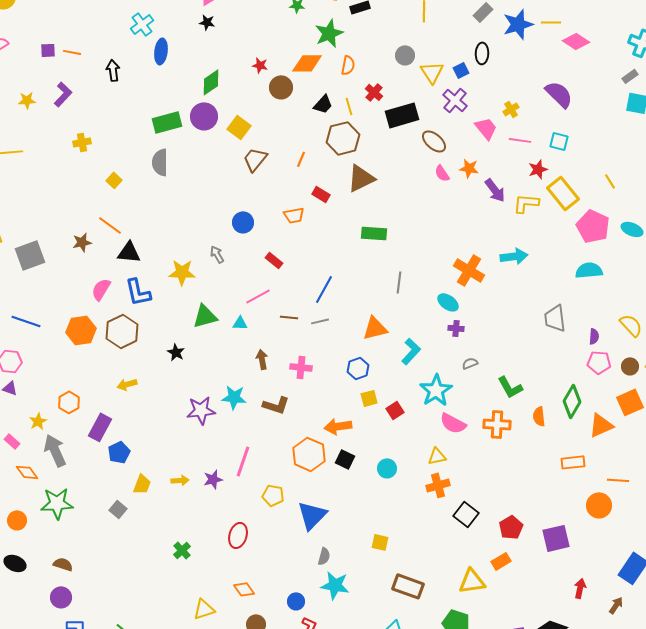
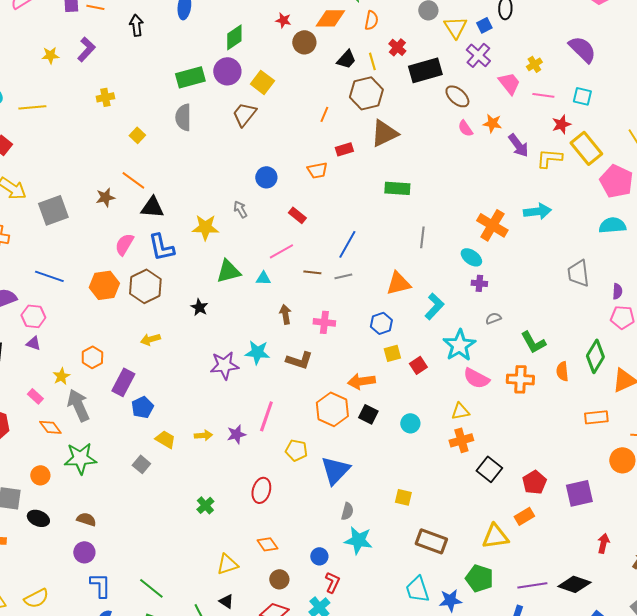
brown trapezoid: (255, 159) -> (244, 114), moved
red rectangle: (321, 194) -> (344, 149), turned -48
yellow trapezoid: (142, 484) -> (165, 439), turned -80

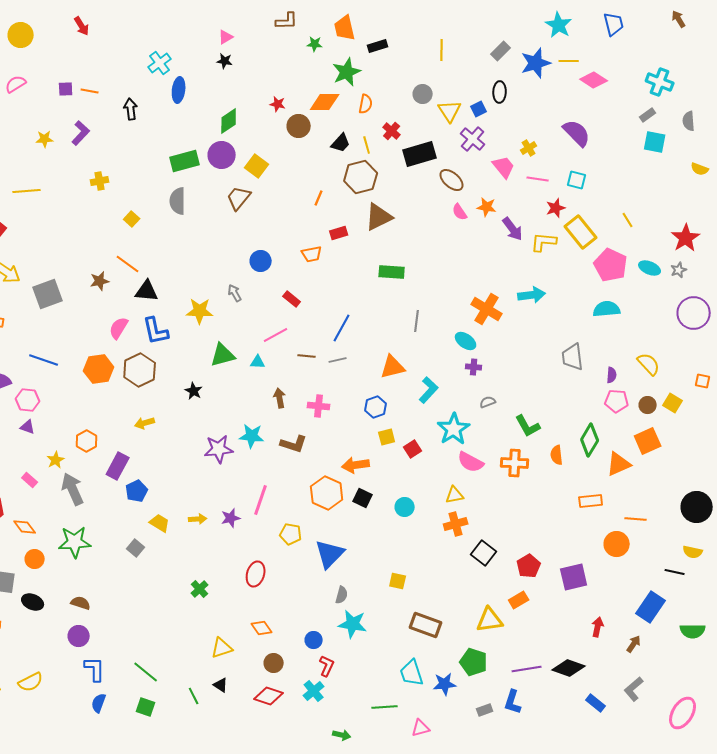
orange diamond: (50, 427) -> (25, 527), moved

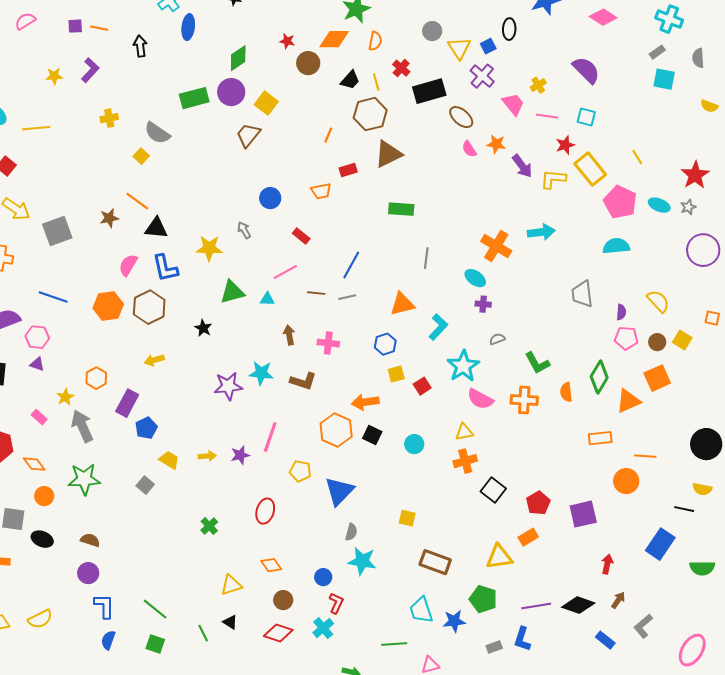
gray semicircle: (178, 201) -> (157, 133), moved, turned -56
brown arrow: (634, 644) -> (618, 600), moved

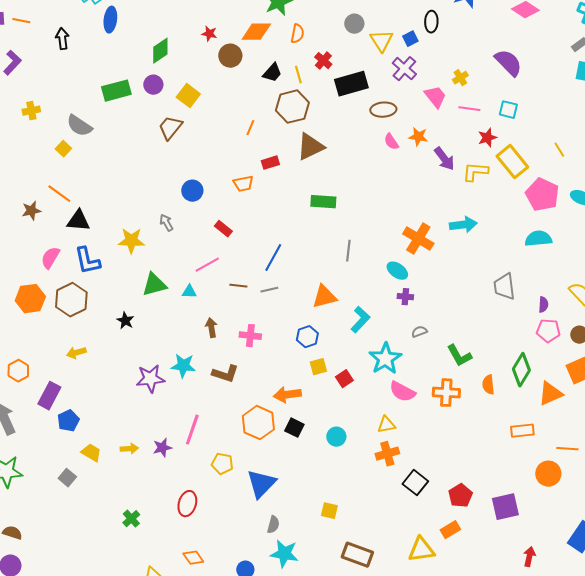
purple circle: (231, 92) -> (153, 85), size x0.7
brown ellipse: (461, 117) -> (383, 110), turned -45

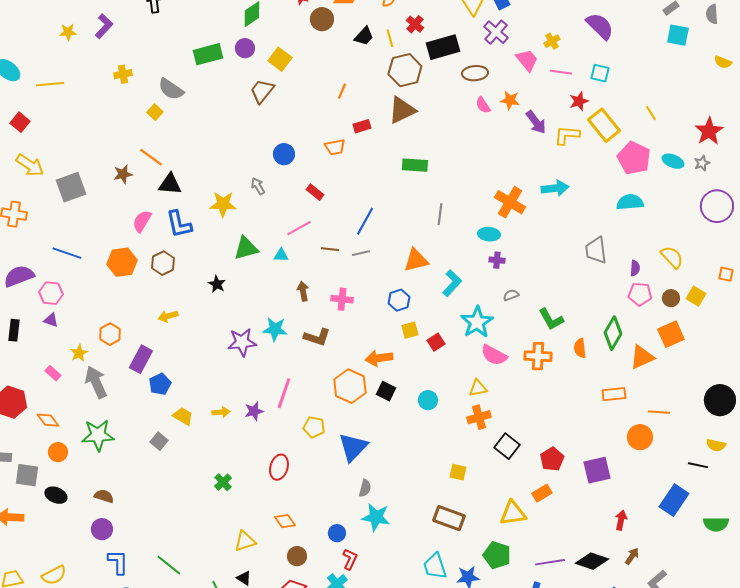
brown hexagon: (292, 107) -> (405, 70), moved
cyan ellipse: (397, 271) -> (489, 234), turned -30
brown hexagon: (71, 300) -> (163, 263), size x0.7
yellow square: (329, 511) -> (458, 472), moved

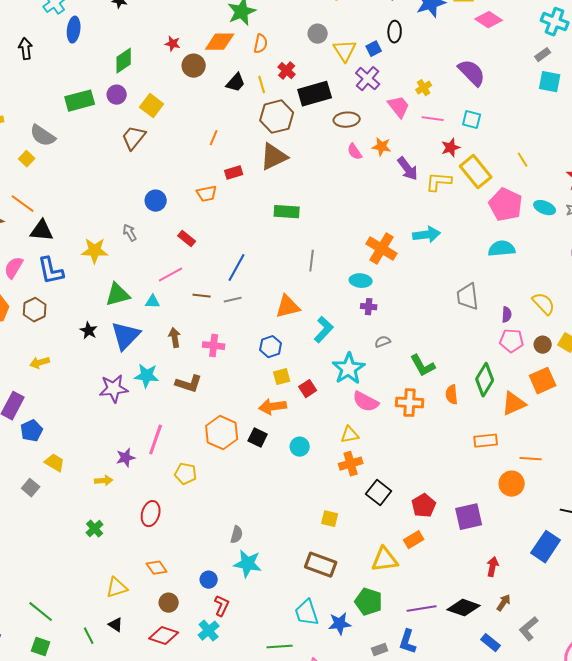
orange arrow: (379, 358) -> (273, 407), moved
yellow arrow: (221, 412) -> (104, 481), moved
blue triangle: (353, 447) -> (126, 336), moved

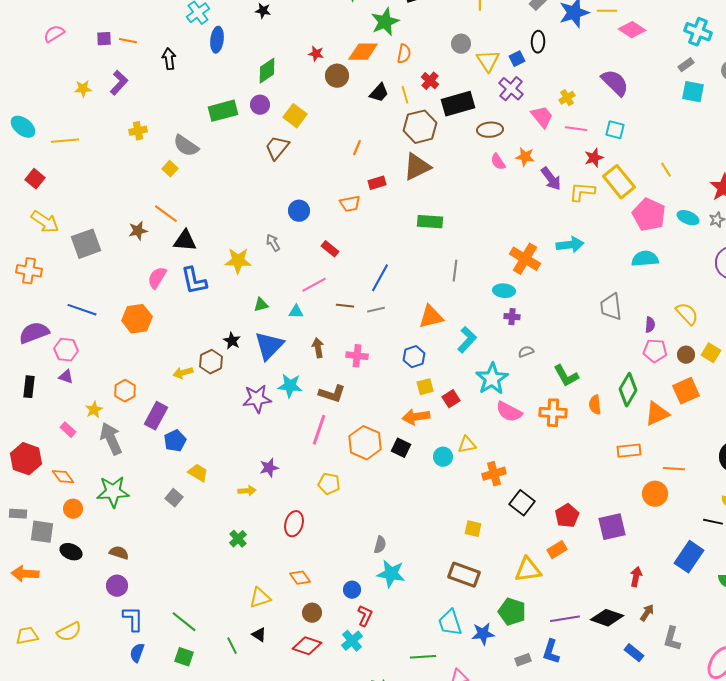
green triangle: (118, 295) -> (261, 305), size x0.6
brown hexagon: (35, 310) -> (211, 362), moved
yellow triangle: (350, 435) -> (467, 445), moved
pink line: (156, 440) -> (319, 430), moved
gray L-shape: (529, 629) -> (672, 639), turned -35

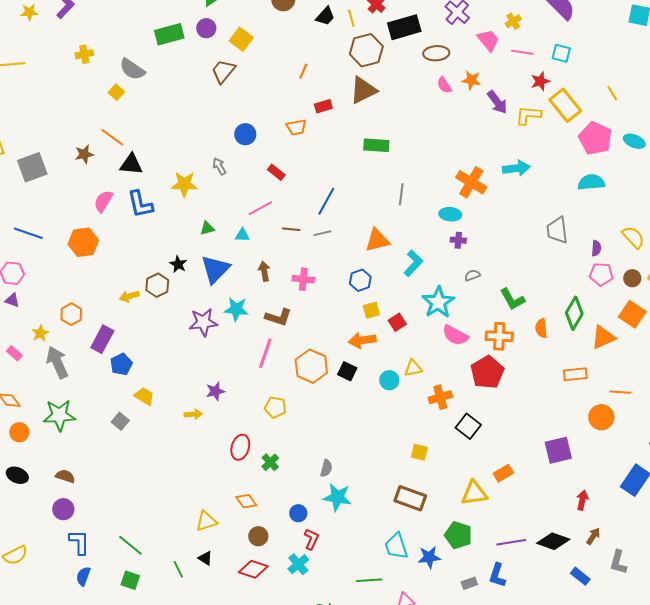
orange square: (686, 391) -> (632, 314), turned -32
red pentagon: (567, 516) -> (487, 372), moved, size x1.4
green cross: (238, 539) -> (270, 462), moved

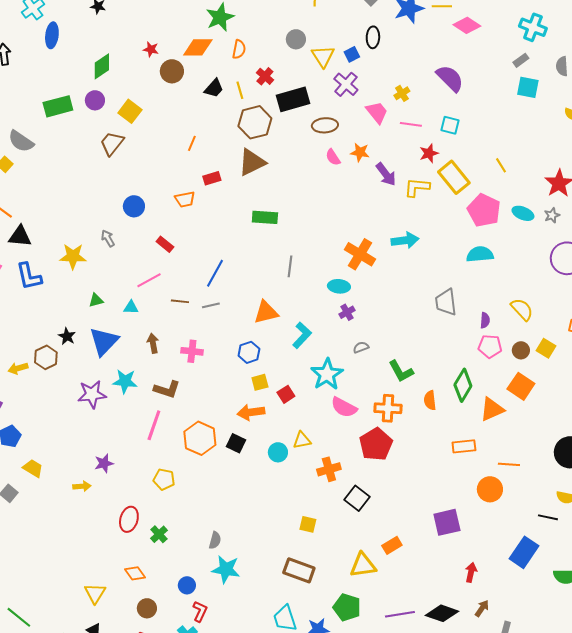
purple cross: (458, 240) -> (347, 312), turned -35
yellow triangle: (206, 521) -> (95, 593), turned -40

